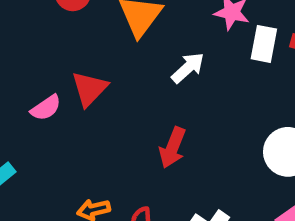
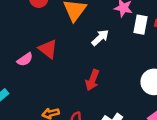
red triangle: (89, 89) -> (48, 49), turned -36

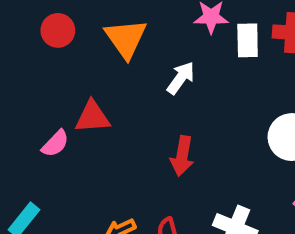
red triangle: (48, 49) -> (92, 117), turned -30

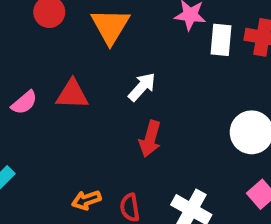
white arrow: (181, 78) -> (142, 87), moved
pink semicircle: (55, 144) -> (24, 103), moved

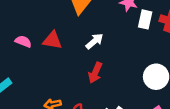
pink semicircle: (24, 103) -> (23, 41), turned -126

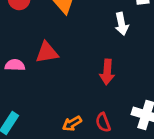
white arrow: (94, 41) -> (122, 24), moved, turned 138

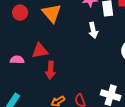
red arrow: (107, 72) -> (50, 70), moved

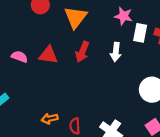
red arrow: (50, 70) -> (82, 52), moved

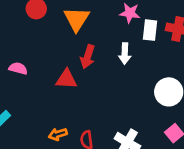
red triangle: (48, 55) -> (66, 79), moved

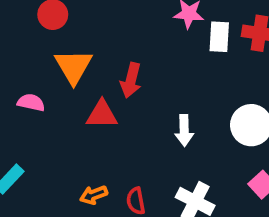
orange triangle: (77, 19) -> (73, 66), moved
white arrow: (125, 54) -> (184, 130), moved

